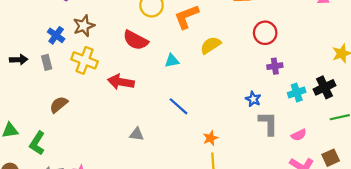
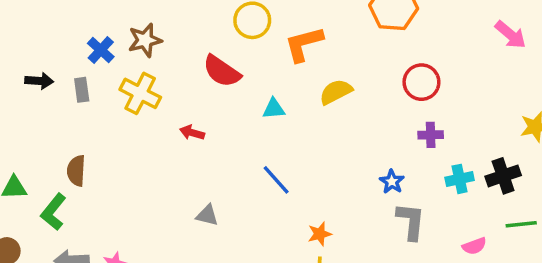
red arrow: (121, 82) -> (192, 133), size x0.6
brown semicircle: (59, 105) -> (76, 171), moved, turned -54
pink semicircle: (299, 135) -> (474, 246), moved

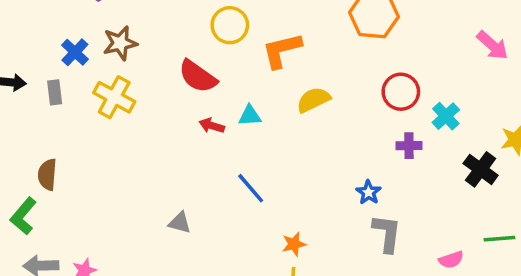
red arrow: (192, 133) -> (212, 126), moved
black cross: (503, 176) -> (481, 169), moved, turned -36
cyan cross: (460, 179) -> (446, 116), moved, turned -32

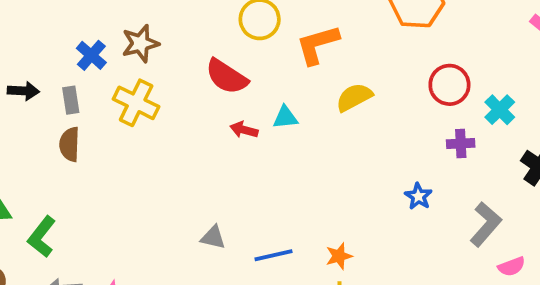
brown semicircle: (47, 175) -> (70, 144), moved
blue line: (251, 188) -> (273, 255), moved, turned -60
gray L-shape: (387, 233) -> (486, 224), moved, turned 36

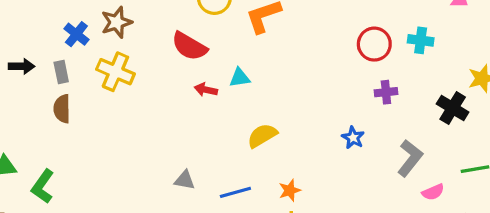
yellow semicircle: (354, 97) -> (262, 136), moved
cyan cross: (500, 110) -> (421, 40), moved, turned -35

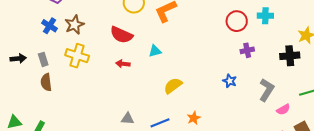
blue cross: (76, 34) -> (49, 26), moved
red arrow: (206, 90) -> (123, 64), moved
black cross: (453, 108) -> (290, 56), turned -30

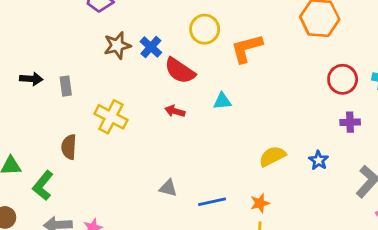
blue cross: (49, 26) -> (151, 47), moved
yellow cross: (77, 56) -> (111, 117), moved
brown semicircle: (46, 82) -> (69, 147), moved
yellow semicircle: (173, 86) -> (272, 156), moved

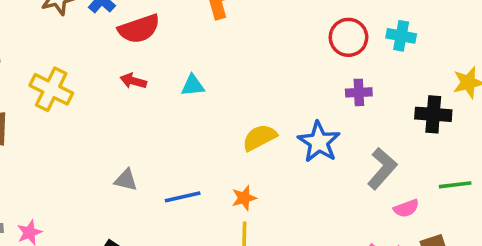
red semicircle: (180, 71) -> (139, 29), turned -52
cyan triangle: (222, 101) -> (193, 85), moved
blue star: (319, 160) -> (319, 142), size x1.6

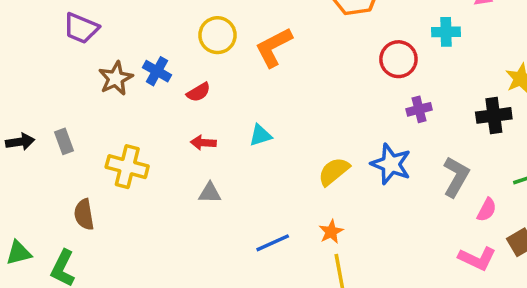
red semicircle: (139, 29) -> (198, 92), size x0.6
cyan cross: (401, 36) -> (446, 32), moved
gray triangle: (126, 180) -> (210, 193), moved
pink semicircle: (406, 208) -> (487, 210), turned -30

